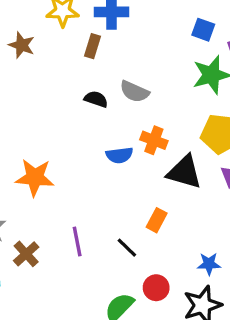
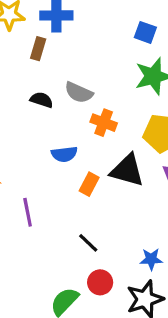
orange cross: (154, 140) -> (104, 123), moved
orange rectangle: (157, 220) -> (89, 184), moved
purple line: (77, 242) -> (28, 212), moved
black line: (127, 248) -> (88, 243), moved

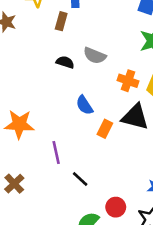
orange cross: (104, 123) -> (128, 81), moved
blue semicircle: (64, 154) -> (84, 105), turned 66
black line: (88, 243) -> (80, 179), moved

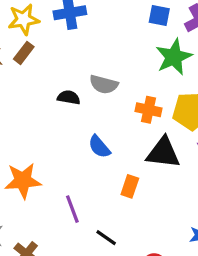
brown rectangle: (61, 21) -> (24, 53), moved, turned 30
orange rectangle: (105, 129) -> (130, 186), moved

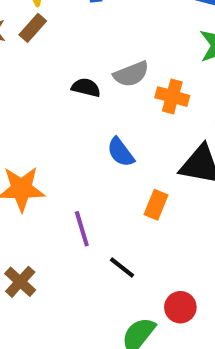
gray semicircle: (104, 84) -> (131, 74), turned -40
orange cross: (149, 110) -> (172, 97), moved

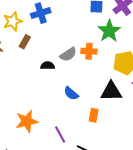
brown rectangle: (33, 28) -> (25, 42), moved
orange cross: (172, 97) -> (89, 51), moved

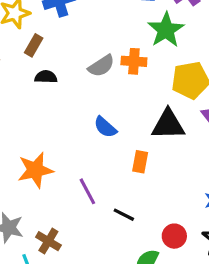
black semicircle: (48, 66) -> (46, 77), moved

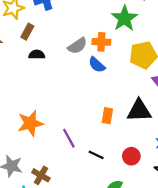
black triangle: (168, 125) -> (139, 111), moved
blue semicircle: (105, 127) -> (97, 65), moved
red circle: (174, 236) -> (131, 156), moved

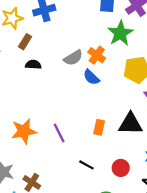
orange cross: (101, 42) -> (97, 55), turned 30
purple line: (69, 138) -> (59, 133), moved

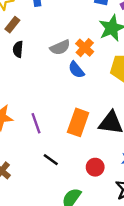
black semicircle: (33, 65) -> (18, 49), turned -96
orange rectangle: (99, 127) -> (78, 122), size x1.6
black line: (86, 165) -> (51, 160), moved

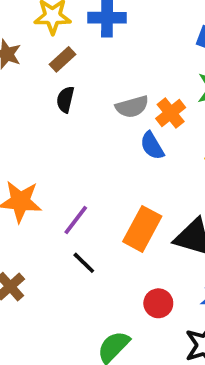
purple line: (36, 123) -> (76, 220), turned 48
black line: (51, 160) -> (84, 263), moved

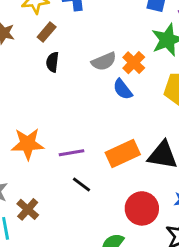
purple line: (76, 220) -> (71, 153), turned 50
orange rectangle: (142, 229) -> (123, 153), turned 44
red circle: (158, 303) -> (142, 208), size x1.5

